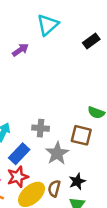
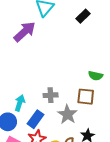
purple arrow: (20, 50) -> (25, 32), size x1.6

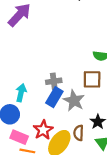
blue rectangle: (36, 119) -> (54, 97), moved

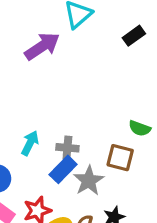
cyan arrow: (21, 93) -> (30, 143), moved

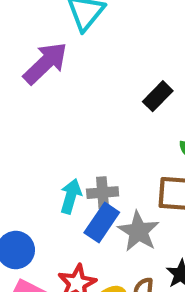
black rectangle: (134, 36) -> (158, 96), moved
cyan arrow: (30, 143) -> (71, 196), moved

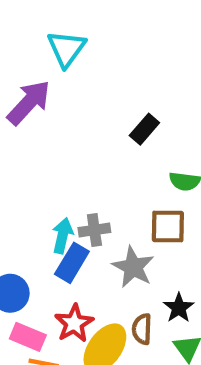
blue rectangle: (102, 222) -> (72, 263), moved

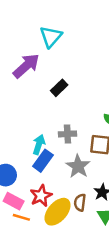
black rectangle: (144, 129) -> (59, 88), moved
gray cross: (94, 230) -> (67, 134), moved

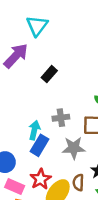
gray star: (78, 166) -> (74, 148), turned -30

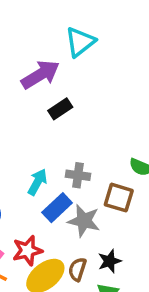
black rectangle: (49, 74) -> (60, 109), moved
blue rectangle: (39, 145) -> (57, 208), moved

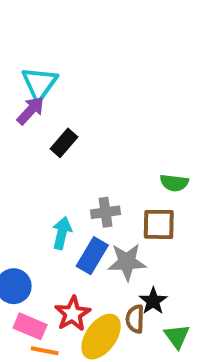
cyan triangle: (80, 42) -> (40, 84), moved
purple arrow: (40, 75) -> (31, 111), size x0.7
black star: (110, 261) -> (153, 301), moved

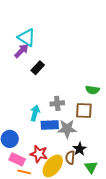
cyan triangle: (40, 84) -> (27, 37), turned -36
blue rectangle: (92, 256) -> (50, 125), turned 54
red star: (73, 314) -> (39, 154), turned -30

